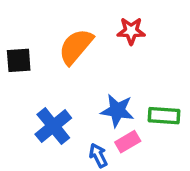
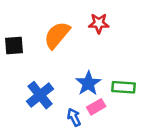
blue star: (117, 110) -> (88, 83), turned 30

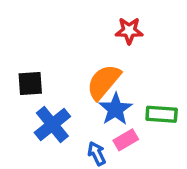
orange semicircle: (57, 35) -> (104, 82), moved
black square: (14, 46) -> (30, 84), moved

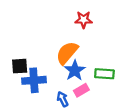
black square: (30, 84) -> (20, 66), moved
blue cross: (52, 125) -> (34, 80), turned 35

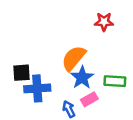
red star: (84, 20) -> (104, 22), moved

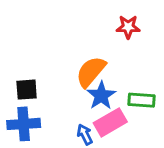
blue cross: (37, 88) -> (24, 124), moved
pink rectangle: (89, 99) -> (110, 122), size x1.5

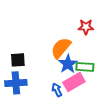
red star: (128, 27) -> (86, 27), moved
green rectangle: (142, 100) -> (85, 67), moved

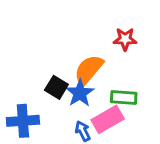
black square: (18, 60) -> (56, 87), moved, turned 35
blue star: (68, 64) -> (80, 93), moved

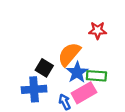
blue star: (80, 93) -> (77, 72), moved
blue cross: (23, 121) -> (34, 89), moved

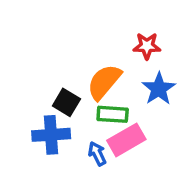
blue star: (77, 72) -> (159, 89), moved
green rectangle: (96, 76) -> (113, 114), moved

